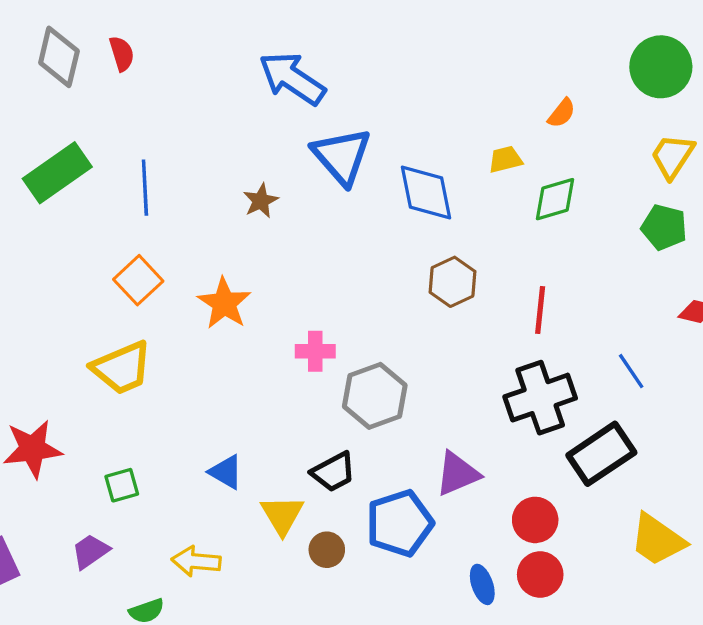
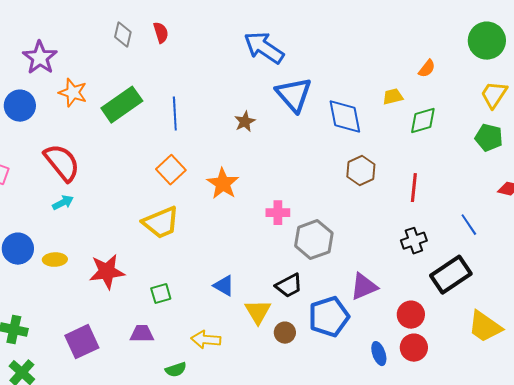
gray diamond: (59, 57) -> (123, 35), size x0.7
black cross: (540, 398) -> (414, 241), size x0.6
purple trapezoid: (90, 551) -> (142, 334), turned 35

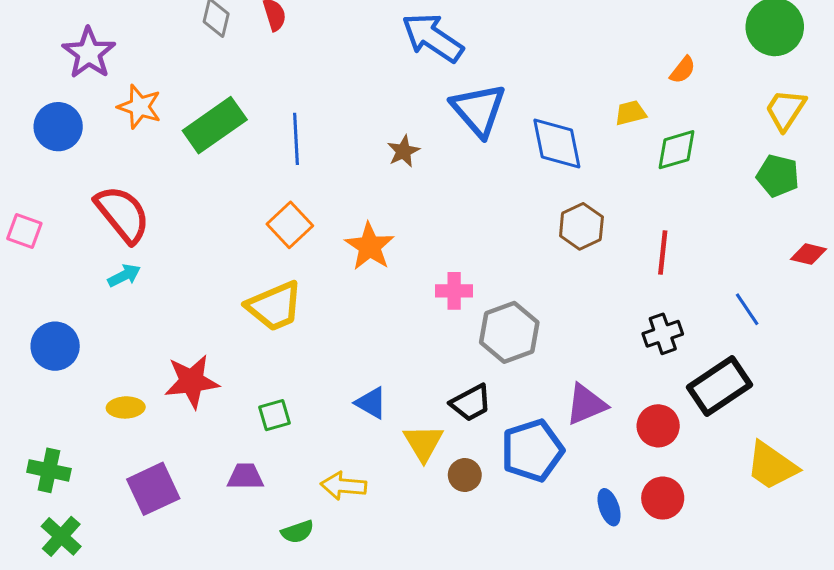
yellow ellipse: (55, 260) -> (126, 407), moved
red circle: (411, 315) -> (658, 426), moved

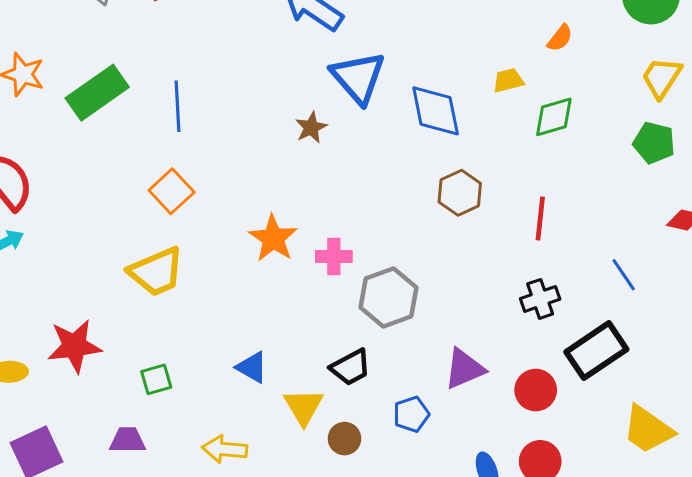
brown star: (403, 151) -> (311, 128), moved
orange star: (370, 246) -> (273, 238), moved
blue pentagon: (532, 450) -> (411, 414), size x0.6

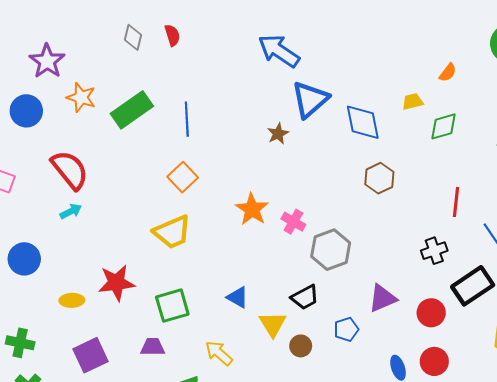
blue triangle: (358, 77) -> (310, 99), turned 30
red line: (540, 219) -> (456, 202), moved
pink cross: (334, 256) -> (293, 222), turned 30
green square: (156, 379) -> (172, 306), size x1.6
yellow arrow: (225, 449) -> (219, 353), turned 36

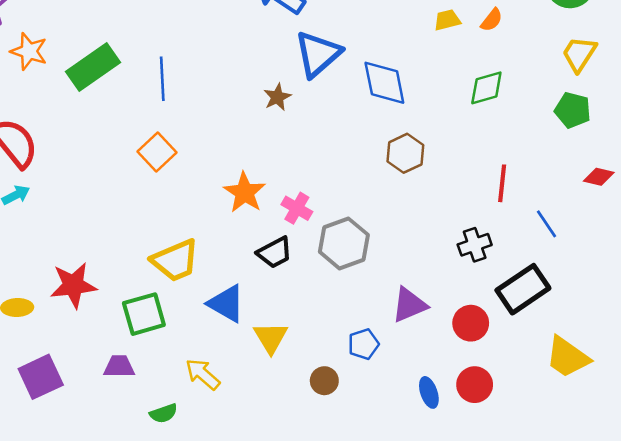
yellow trapezoid: (413, 102) -> (447, 20), moved
yellow trapezoid: (172, 232) -> (175, 260), moved
blue triangle: (238, 297) -> (226, 304), size x1.4
black trapezoid: (305, 297) -> (275, 253), moved
brown circle: (301, 346) -> (324, 381), moved

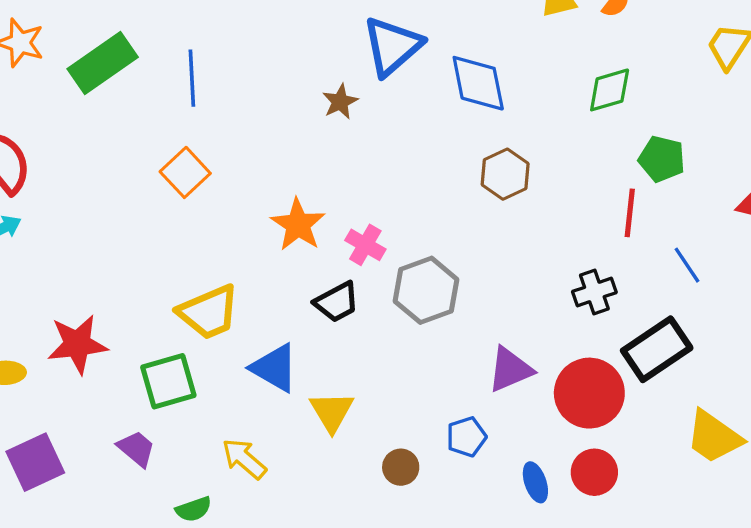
green pentagon: (573, 110) -> (662, 159), moved
red circle: (471, 323) -> (589, 393), size x1.5
blue pentagon: (364, 344) -> (466, 437), moved
purple trapezoid: (119, 366) -> (136, 449), turned 40

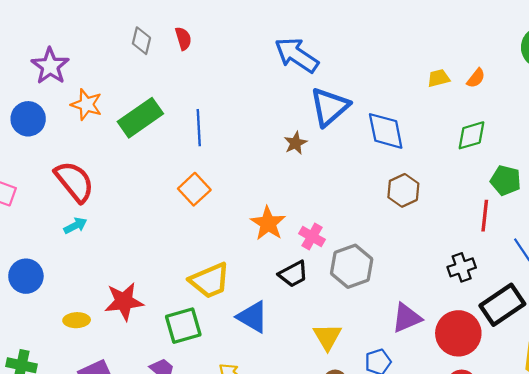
yellow triangle: (332, 412) -> (327, 337), moved

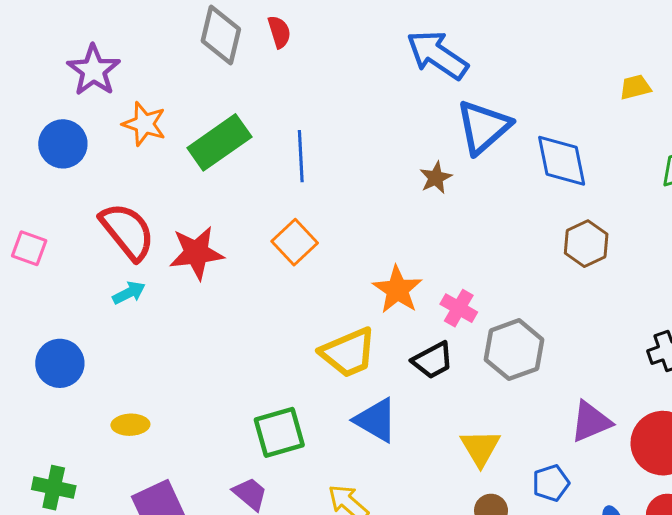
gray diamond: (141, 41) -> (221, 35), size x1.5
yellow trapezoid: (210, 281) -> (348, 353), moved
red star: (124, 301) -> (196, 253), moved

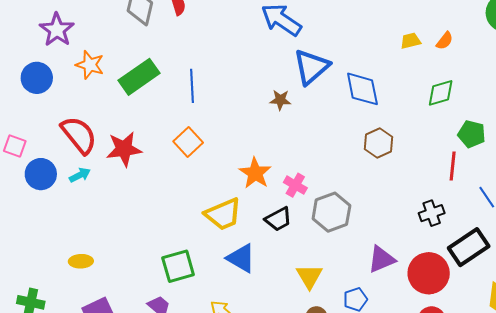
brown star: (436, 178) -> (280, 100), turned 30
blue circle: (60, 363) -> (41, 174), moved

